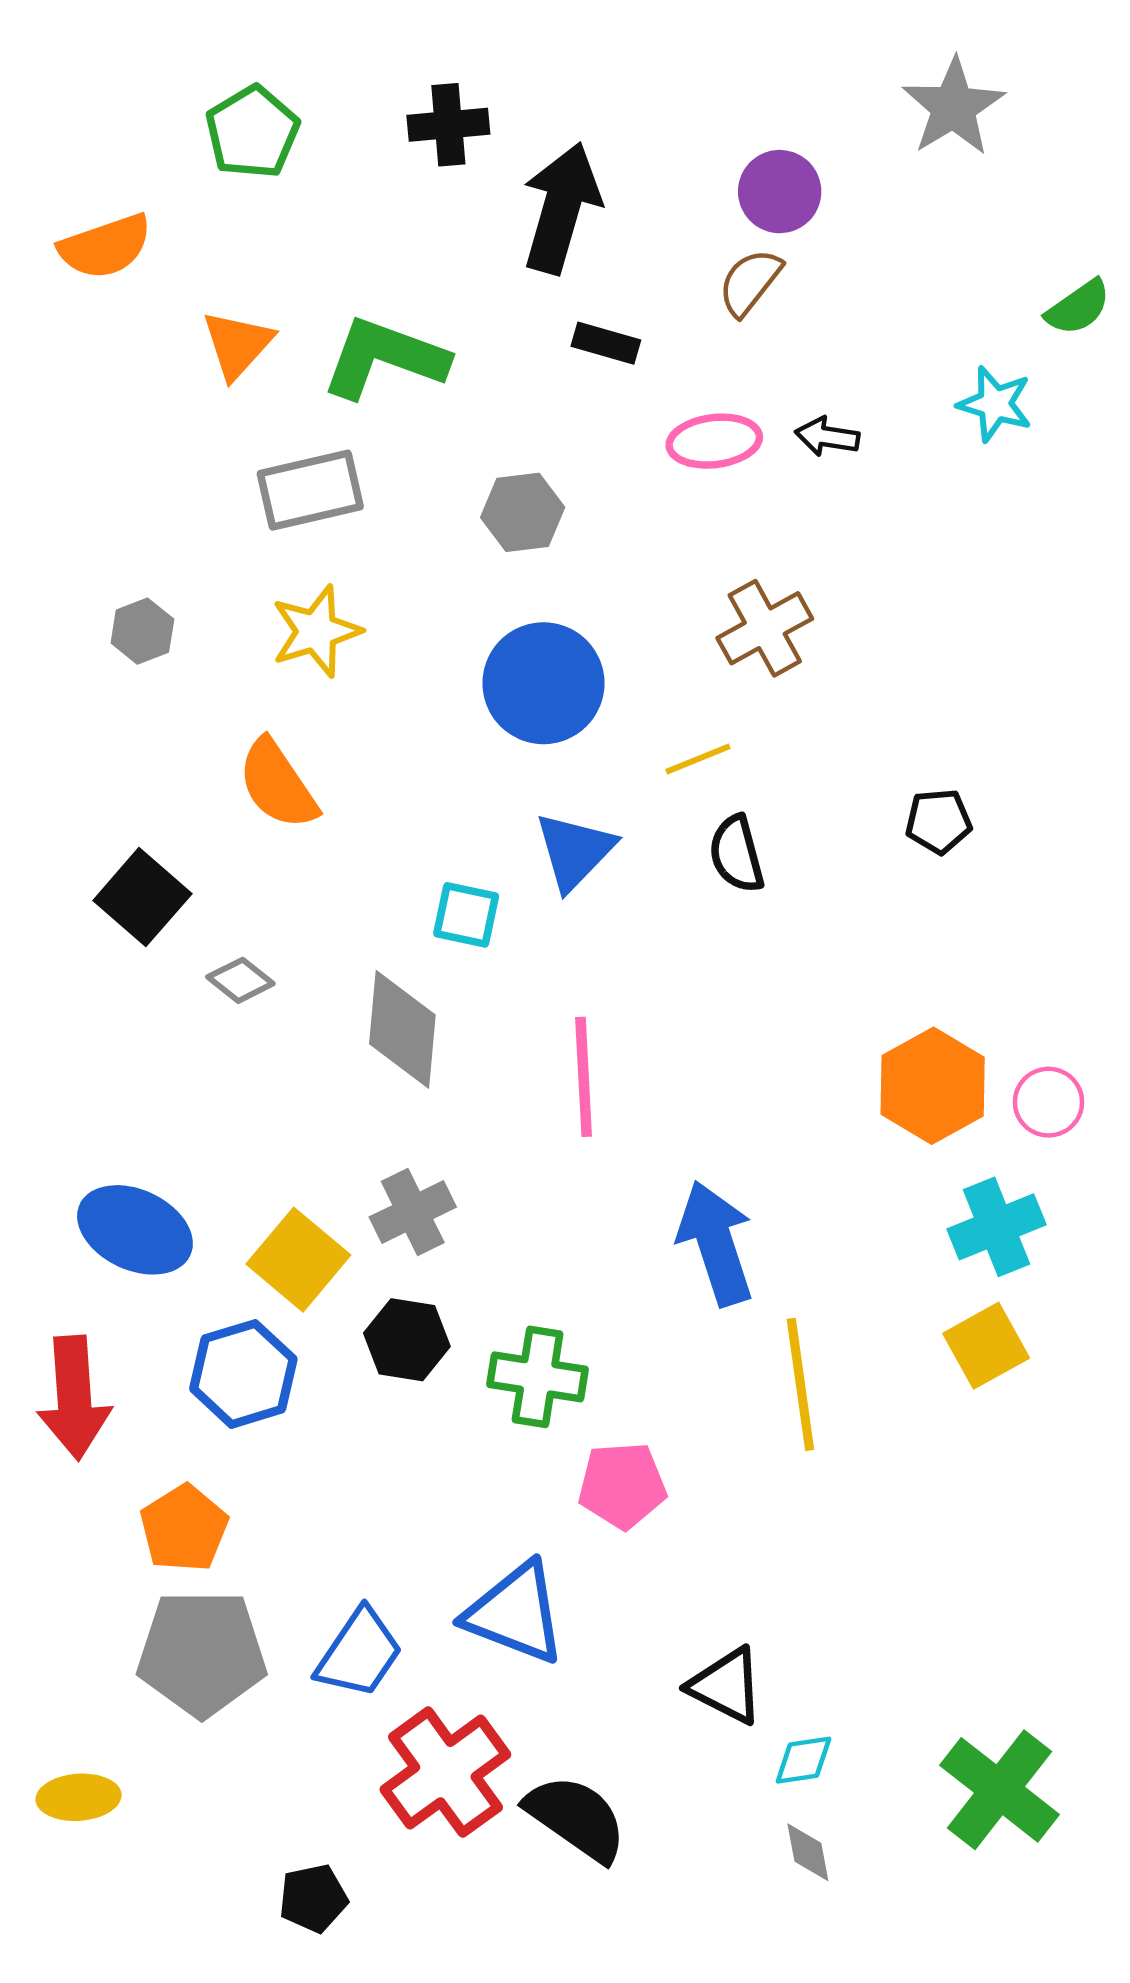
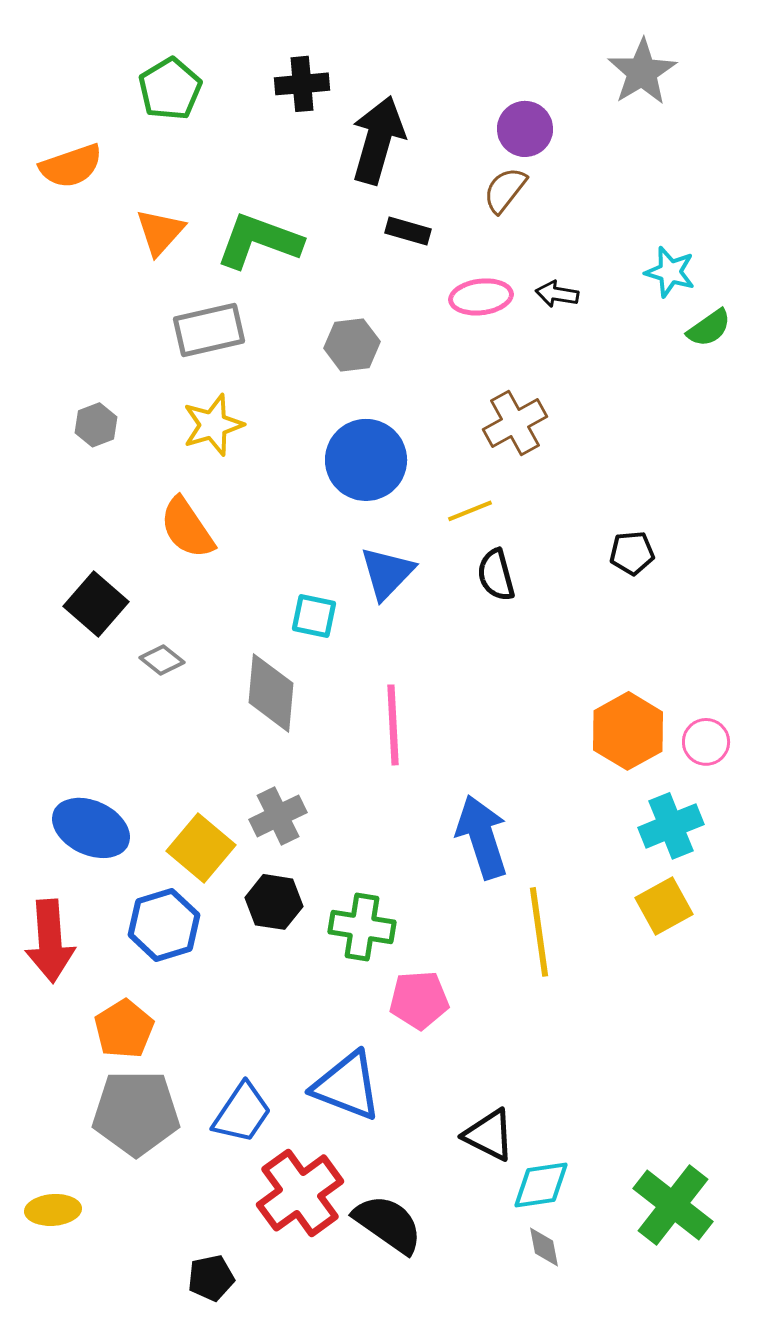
green semicircle: (1078, 307) -> (709, 328), moved
cyan diamond: (803, 1760) -> (541, 1185), size x1.4

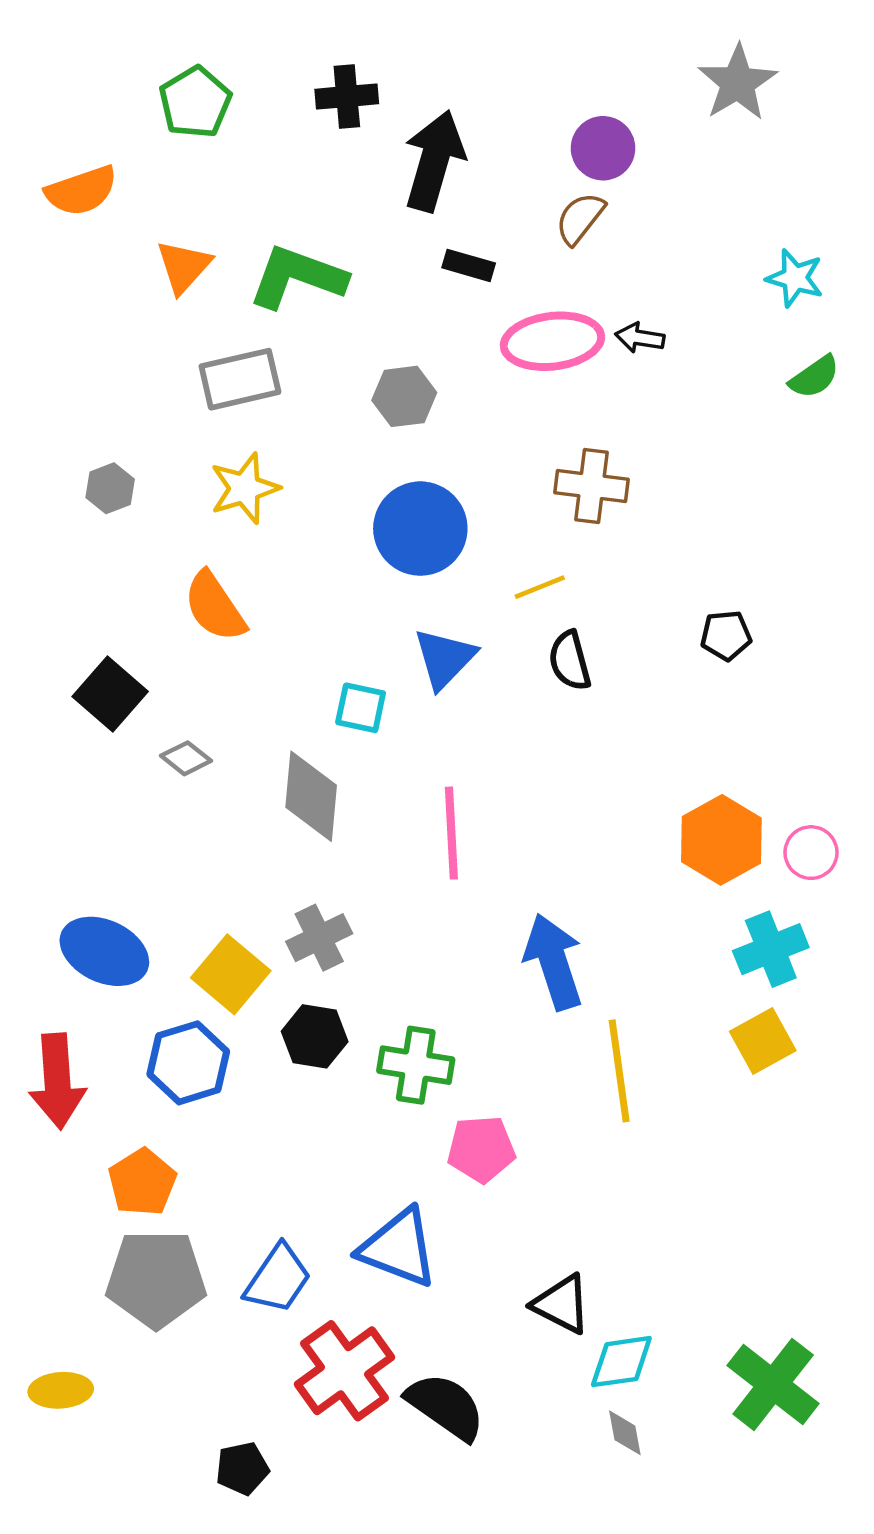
cyan star: (670, 272) -> (795, 278), moved
pink ellipse: (481, 297) -> (552, 341), size x1.4
brown cross: (515, 423) -> (592, 486), turned 36

